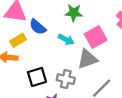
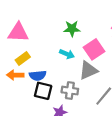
blue semicircle: (38, 27) -> (38, 76), moved, turned -42
black square: (37, 77) -> (43, 91), turned 36

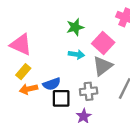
pink triangle: (18, 32) -> (21, 45), turned 35
yellow rectangle: (23, 58) -> (23, 72), moved

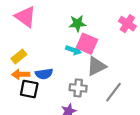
pink square: (103, 43) -> (87, 44), moved, turned -30
pink triangle: (21, 45) -> (25, 17), moved
black square: (61, 98) -> (29, 89), moved

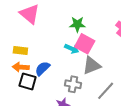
yellow rectangle: (19, 57) -> (20, 50), turned 40
blue semicircle: (44, 74) -> (42, 68), turned 140

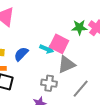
green star: (77, 24) -> (79, 27), moved
blue semicircle: (42, 68) -> (21, 54), moved

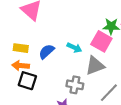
pink square: (59, 44) -> (101, 41), moved

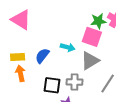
orange arrow: (21, 66) -> (20, 73), turned 84
black square: (27, 81) -> (52, 85), moved

